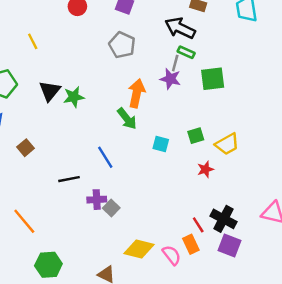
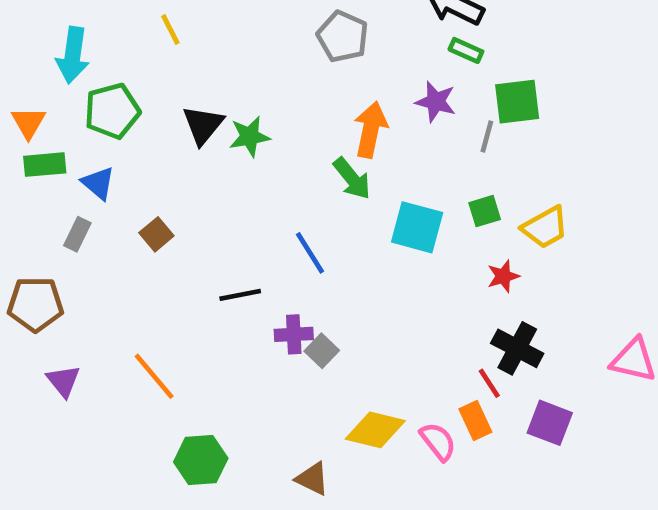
gray line: (175, 63) -> (487, 137), moved
cyan square: (161, 144) -> (417, 227), size x1.6
black cross: (224, 219) -> (517, 348), moved

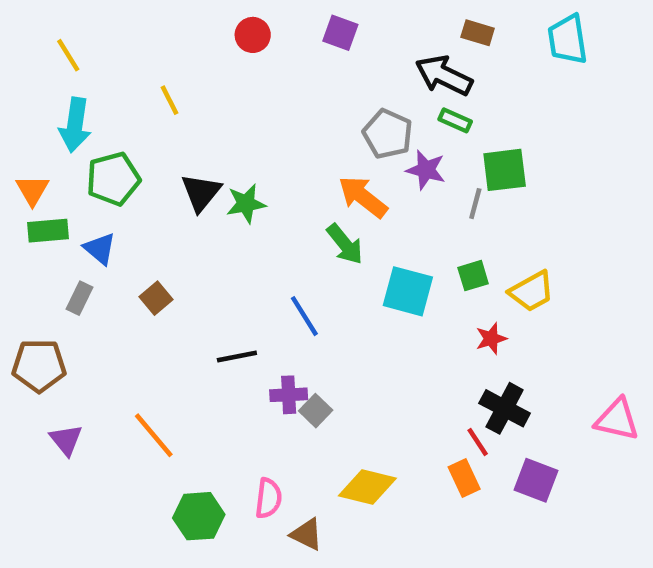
gray pentagon: (343, 37) -> (388, 134), moved
orange arrow: (371, 130) -> (363, 197), turned -64
pink semicircle: (438, 441) -> (268, 498), moved, turned 45

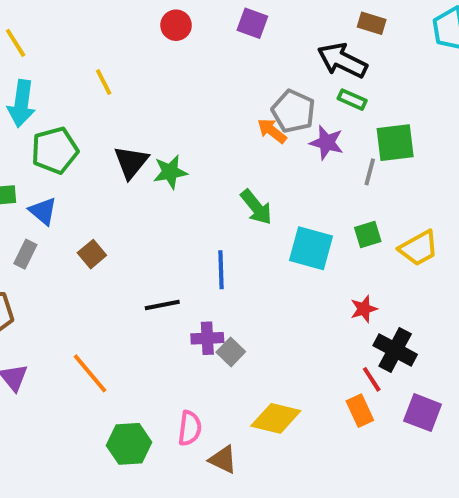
orange arrow: (363, 197) -> (272, 131), moved, size x0.7
blue line: (304, 316) -> (221, 270), turned 30
red star: (491, 339) -> (364, 309), moved

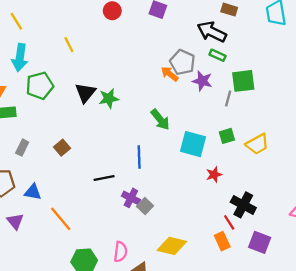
blue triangle: (43, 211) -> (33, 192), moved, turned -30
red star: (364, 309) -> (214, 175), moved
purple cross: (207, 338) -> (131, 198), turned 30

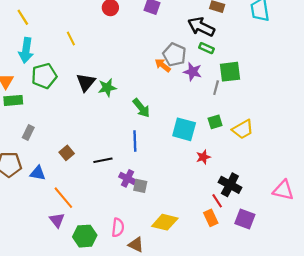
green arrow: (160, 120) -> (141, 108), moved
brown square: (62, 148) -> (67, 153), moved
gray square: (145, 206) -> (140, 186), turned -32
purple triangle: (15, 221) -> (57, 220), moved

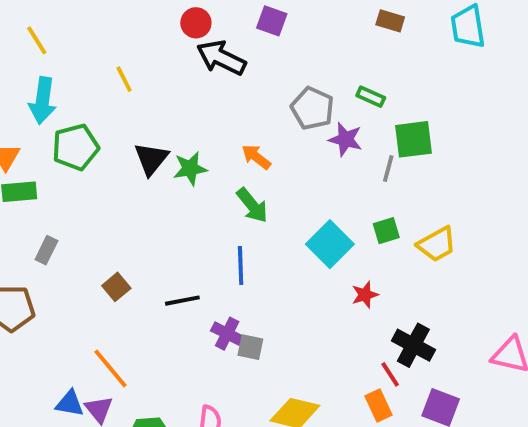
black arrow: (201, 27) -> (221, 58), moved
orange arrow: (163, 65) -> (256, 157), moved
cyan square: (184, 129) -> (330, 244), turned 30
blue triangle: (38, 173) -> (70, 403), moved

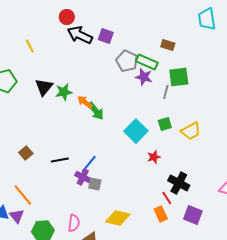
purple square: (272, 21) -> (106, 36), moved
brown rectangle: (390, 21) -> (168, 45), moved
green rectangle: (371, 97) -> (147, 62), moved, size x1.5
orange arrow: (256, 157) -> (85, 102), moved
blue line: (241, 266) -> (89, 164), moved, turned 42

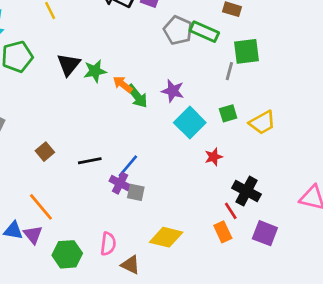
purple star: (144, 77) -> (173, 91), moved

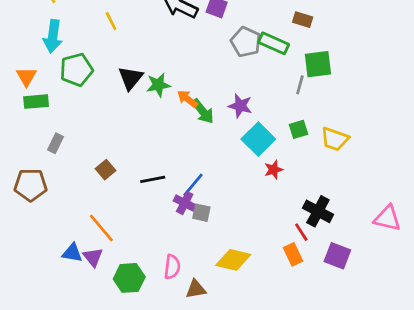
yellow trapezoid: (262, 123) -> (335, 139), turned 48
red star: (214, 157) -> (274, 170), moved
brown triangle: (131, 265) -> (196, 289), turned -36

